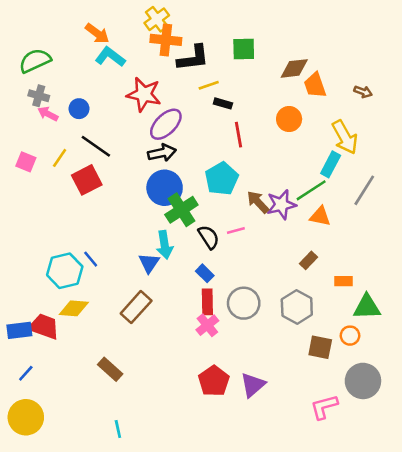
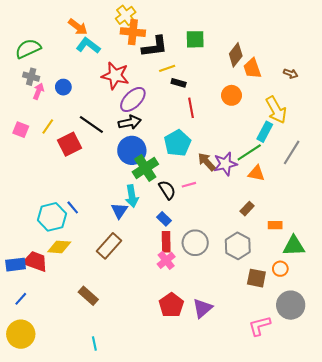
brown diamond: (294, 68) -> (236, 55), turned -45
pink arrow: (48, 114) -> (38, 91), turned 84
black line: (96, 146) -> (91, 124), moved

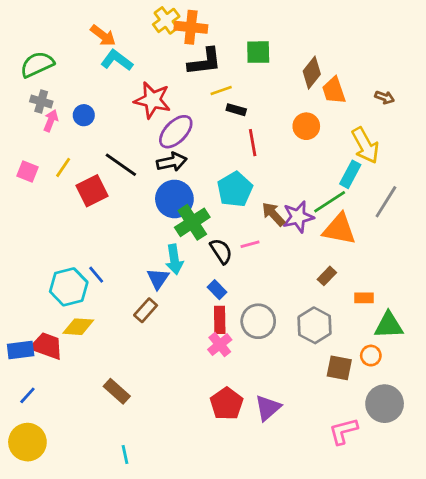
orange cross: (133, 32) -> (191, 27), moved
orange triangle: (256, 173) -> (339, 229), size x1.5
brown rectangle: (109, 246) -> (146, 310), moved, size x0.7

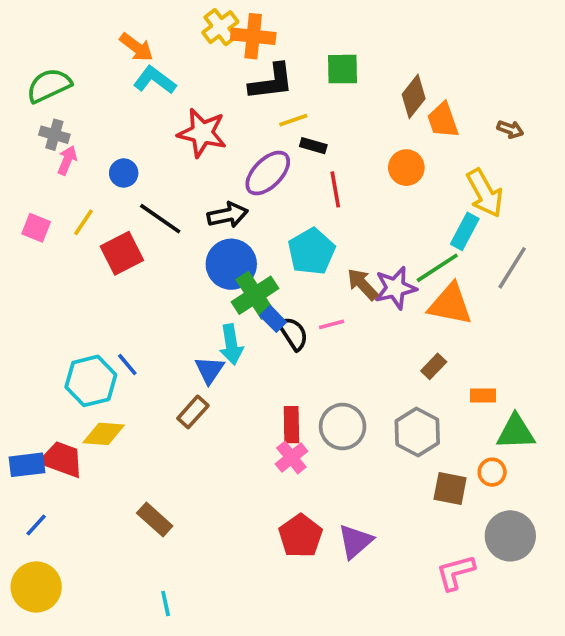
blue circle: (84, 115) -> (124, 173), moved
purple ellipse: (176, 132) -> (268, 173), moved
blue rectangle: (217, 290) -> (273, 319), moved

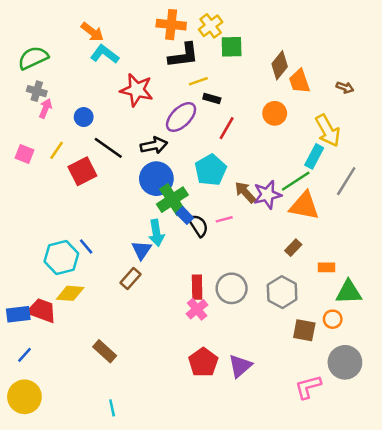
yellow cross: (220, 27) -> (211, 26), moved
red line: (335, 189) -> (227, 128), turned 40

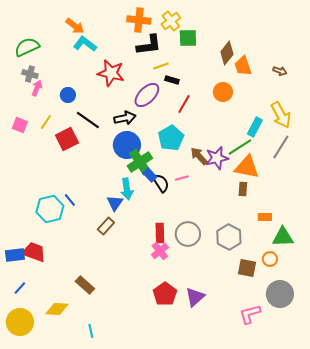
yellow arrow: (328, 131) -> (281, 115), moved
brown rectangle: (293, 248) -> (243, 189), moved, turned -40
yellow diamond: (70, 293) -> (57, 309), moved

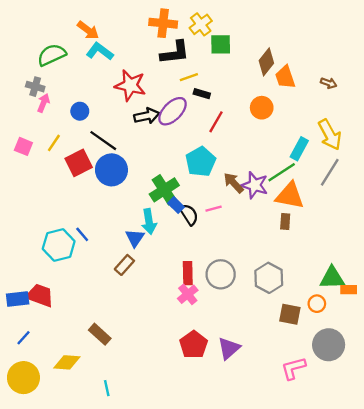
green semicircle: (27, 47) -> (52, 55), moved
black arrow: (125, 118) -> (147, 116), moved
blue circle: (127, 145) -> (111, 170), moved
purple star: (217, 158) -> (255, 185), turned 30
orange rectangle: (265, 217) -> (349, 290), moved

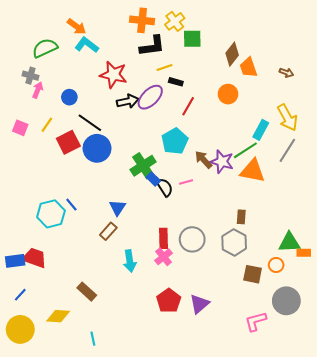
cyan arrow: (149, 222) -> (130, 261), moved
brown rectangle: (285, 222) -> (241, 217), moved

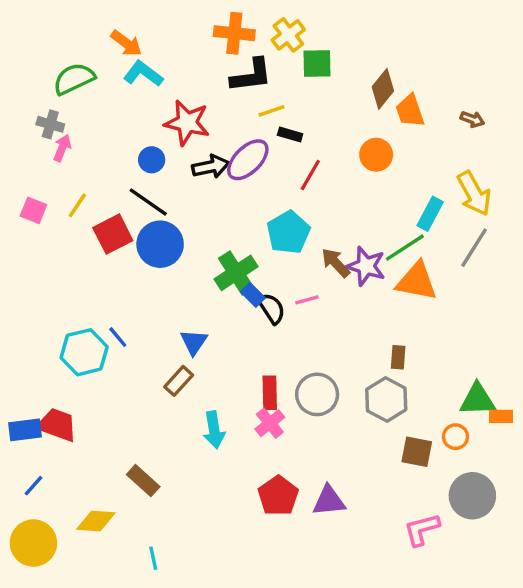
blue circle: (69, 97) -> (152, 160), moved
purple triangle: (199, 304) -> (329, 501), turned 35

